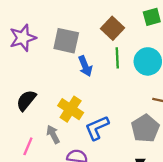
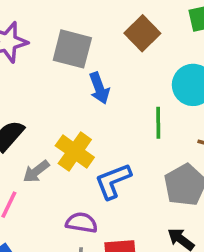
green line: (117, 58) -> (158, 123), moved
gray arrow: (53, 134) -> (36, 171), moved, turned -102

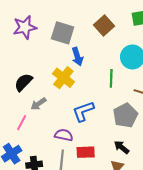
yellow cross: (75, 152) -> (63, 78), moved

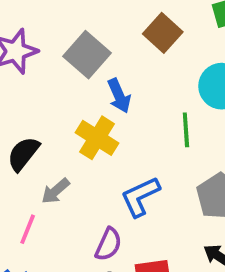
gray square: (63, 33) -> (87, 55), turned 30
purple semicircle: (64, 135) -> (108, 244), turned 108

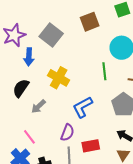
brown square: (163, 33) -> (90, 22), turned 30
blue arrow: (119, 96) -> (29, 57), moved, turned 30
pink line: (28, 229) -> (29, 137), moved, turned -56

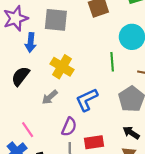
gray square: (51, 35) -> (56, 20), turned -35
gray arrow: (38, 106) -> (50, 97), moved

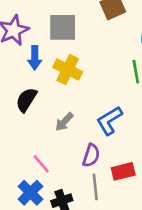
yellow cross: (62, 67) -> (68, 70), moved

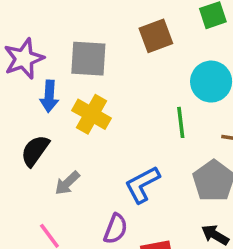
gray arrow: (64, 122) -> (67, 183), moved

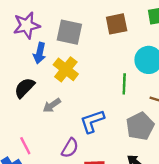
gray arrow: (67, 183) -> (52, 105), moved

